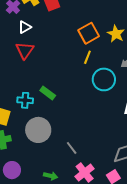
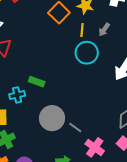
yellow line: (87, 57) -> (82, 30), moved
gray circle: (38, 130) -> (52, 118), moved

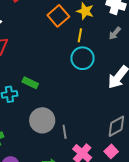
gray arrow: (104, 30) -> (115, 33), moved
gray line: (75, 128) -> (65, 132), turned 40

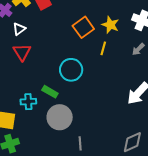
cyan circle: (83, 58) -> (71, 70), moved
gray circle: (42, 120) -> (60, 117), moved

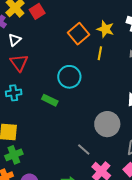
cyan cross: (28, 102) -> (14, 93), moved
gray circle: (60, 117) -> (107, 124), moved
gray line: (80, 143) -> (84, 150), turned -40

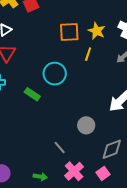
orange square: (79, 34) -> (69, 32), turned 30
gray circle: (107, 124) -> (86, 125), size x0.7

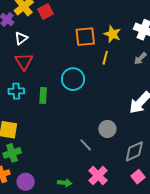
green rectangle: (32, 94) -> (43, 96), moved, turned 63
gray line: (60, 148) -> (86, 145), moved
pink square: (103, 173) -> (138, 177), moved

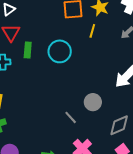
green rectangle: (43, 96) -> (28, 50), moved

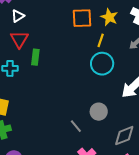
cyan circle: (60, 51) -> (102, 64), moved

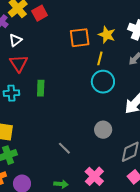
green rectangle: (35, 57) -> (41, 88), moved
gray line: (76, 126) -> (64, 148), moved

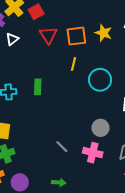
yellow line: (100, 58) -> (73, 64), moved
red triangle: (19, 63) -> (48, 35), moved
pink cross: (94, 176) -> (93, 153), moved, turned -30

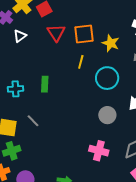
yellow star: (103, 33) -> (111, 43), moved
gray circle: (100, 128) -> (107, 115), moved
gray line: (62, 147) -> (33, 121), moved

